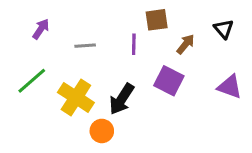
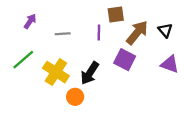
black triangle: (224, 29) -> (165, 30), moved
brown arrow: (186, 44) -> (137, 33), size x1.6

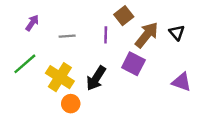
brown square: (116, 15) -> (124, 16), turned -30
purple triangle: (170, 64) -> (182, 82), moved
orange circle: (75, 97) -> (71, 104), moved

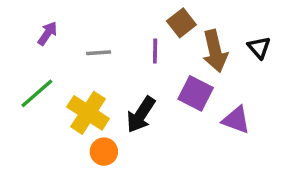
brown arrow: (147, 35) -> (215, 51), turned 128
purple triangle: (182, 82) -> (236, 120), moved

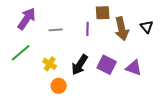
brown square: (181, 23) -> (103, 13), turned 35
purple arrow: (47, 33) -> (27, 19), size x1.6
purple square: (196, 93) -> (107, 65), moved
yellow cross: (88, 113) -> (50, 64), size x0.6

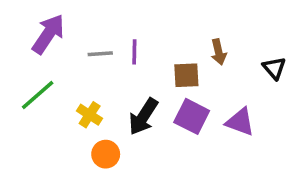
brown square: (103, 13) -> (186, 75), moved
black triangle: (147, 27) -> (274, 68), moved
purple line: (88, 29) -> (134, 52), moved
brown arrow: (122, 29) -> (219, 52), size x0.6

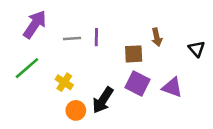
black arrow: (143, 116) -> (103, 100), moved

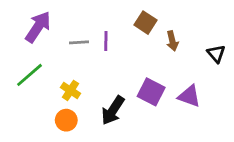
brown square: (134, 54) -> (145, 23), moved, turned 36
orange circle: (76, 110) -> (66, 120), moved

